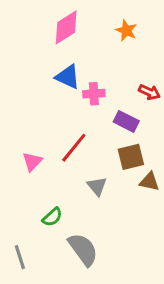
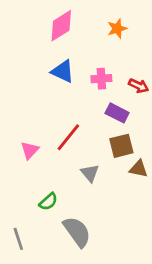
orange star: (126, 30) -> (117, 28), turned 30
pink cross: (94, 94) -> (101, 79), moved

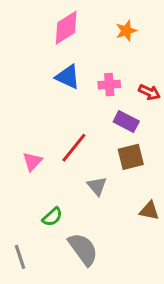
brown triangle: (139, 169) -> (149, 211), moved

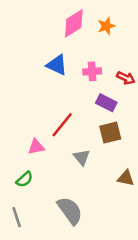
pink diamond: (66, 28) -> (74, 23), moved
pink triangle: (32, 161) -> (36, 147), moved, turned 36
green semicircle: (52, 217) -> (24, 179), moved

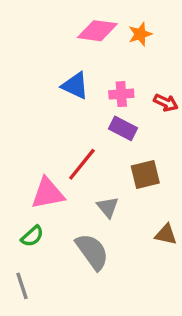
pink diamond: (74, 23) -> (97, 31), turned 40
purple rectangle: (106, 103) -> (123, 128), moved
pink triangle: (36, 147) -> (48, 193), size x1.5
gray semicircle: (70, 211) -> (92, 252), moved

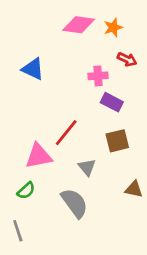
blue triangle: (75, 86) -> (33, 69), moved
red arrow: (166, 103) -> (127, 59), moved
purple rectangle: (123, 128) -> (112, 102), moved

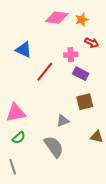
red line: (66, 133) -> (45, 72), moved
pink triangle: (39, 156) -> (16, 113), moved
gray triangle: (87, 167) -> (63, 121), turned 48

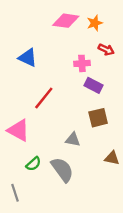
red line: (45, 72) -> (44, 98), moved
pink triangle: (16, 113) -> (18, 130), turned 40
gray triangle: (63, 121) -> (73, 140), turned 32
green semicircle: (19, 138) -> (33, 164), moved

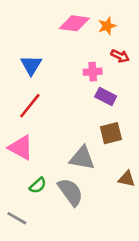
blue triangle: (28, 58) -> (31, 65), turned 36
red line: (44, 98) -> (30, 106), moved
gray triangle: (73, 140) -> (82, 158), size x1.5
gray line: (15, 193) -> (17, 218), turned -42

